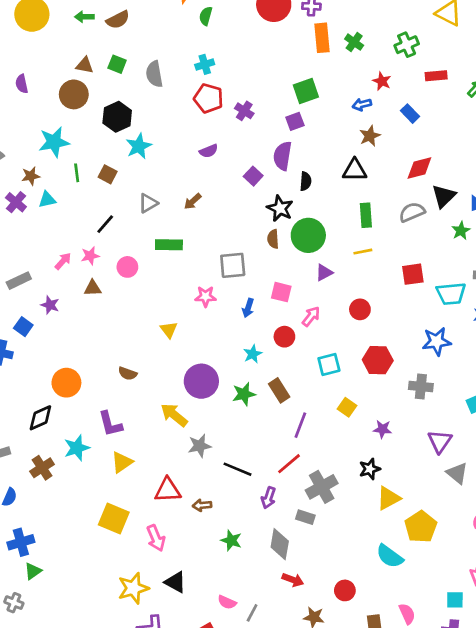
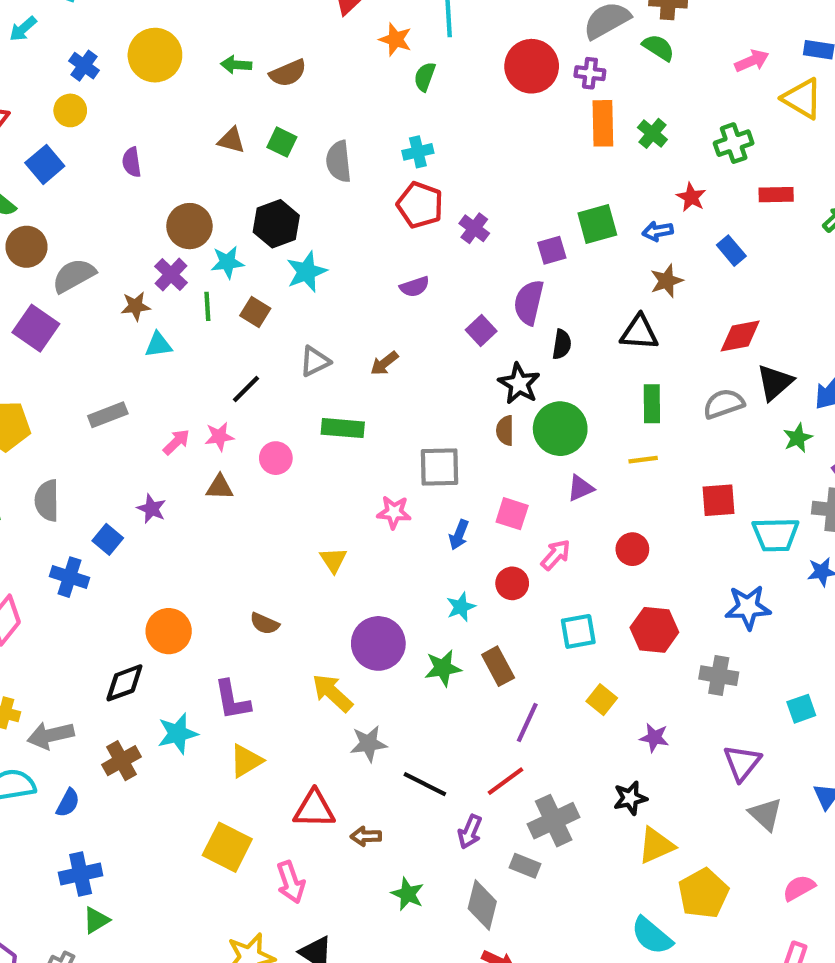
green square: (306, 91) -> (597, 224), moved
brown circle: (74, 94) -> (189, 226), moved
cyan star: (54, 142) -> (227, 262), moved, size x0.7
purple cross: (16, 202) -> (171, 275), moved
gray rectangle: (19, 281) -> (108, 415), moved

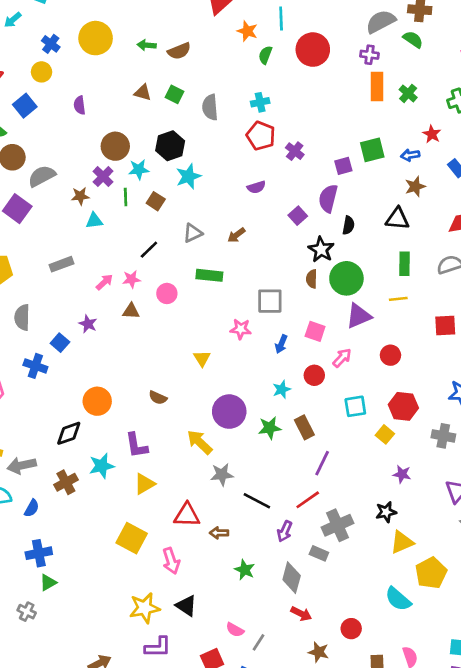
red circle: (532, 66) -> (313, 50), moved
purple triangle: (581, 488) -> (359, 316), size x1.5
yellow square: (602, 700) -> (385, 434), moved

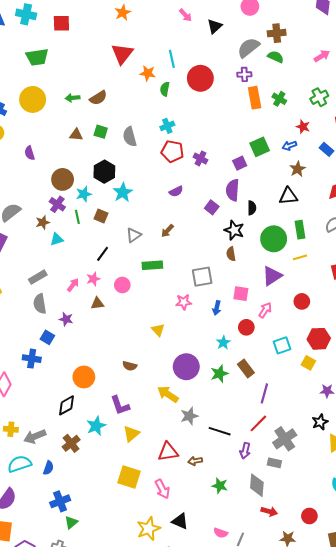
green circle: (346, 278) -> (274, 239), moved
gray semicircle: (22, 317) -> (40, 304), moved

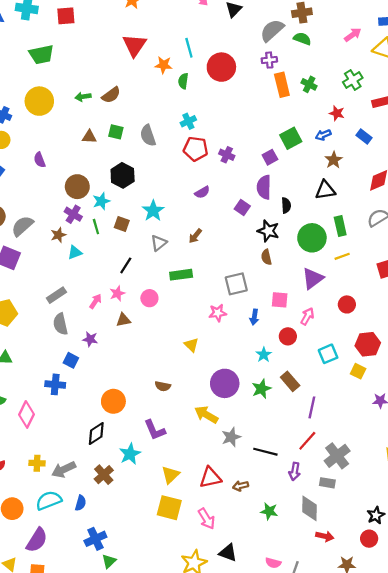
cyan star: (123, 192) -> (153, 211), moved
black star: (320, 422) -> (376, 515), moved
yellow triangle: (131, 434) -> (170, 475), moved

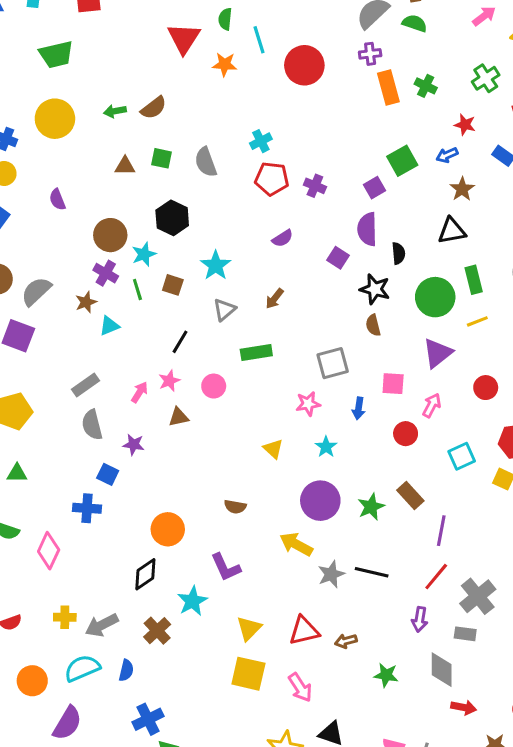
green semicircle: (183, 81) -> (225, 19), moved
cyan star: (264, 355) -> (326, 447), moved
black line: (265, 452) -> (372, 572), moved

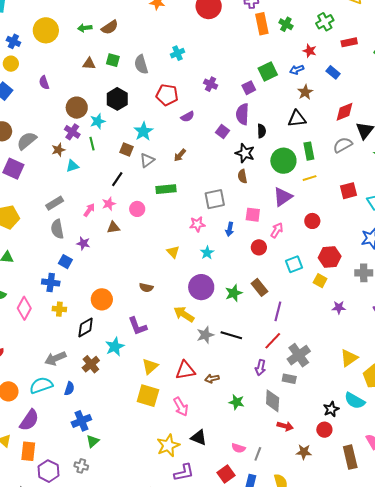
red pentagon: (272, 179) -> (167, 95), moved
brown square: (173, 285) -> (126, 150), moved
yellow cross: (65, 617) -> (59, 309), moved

